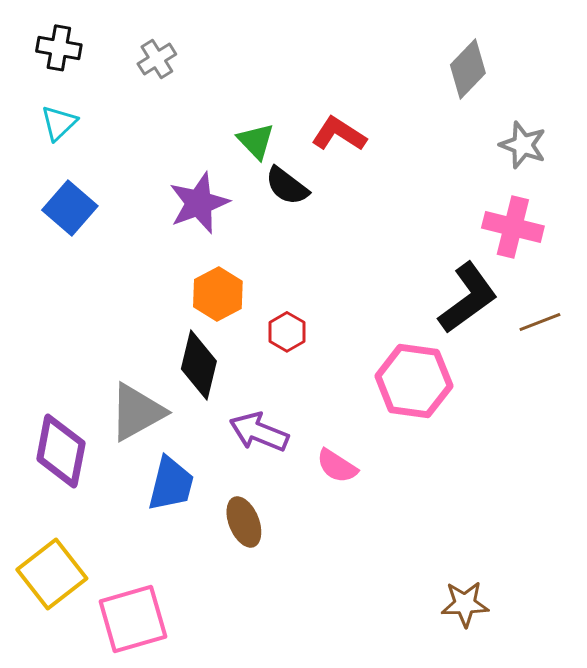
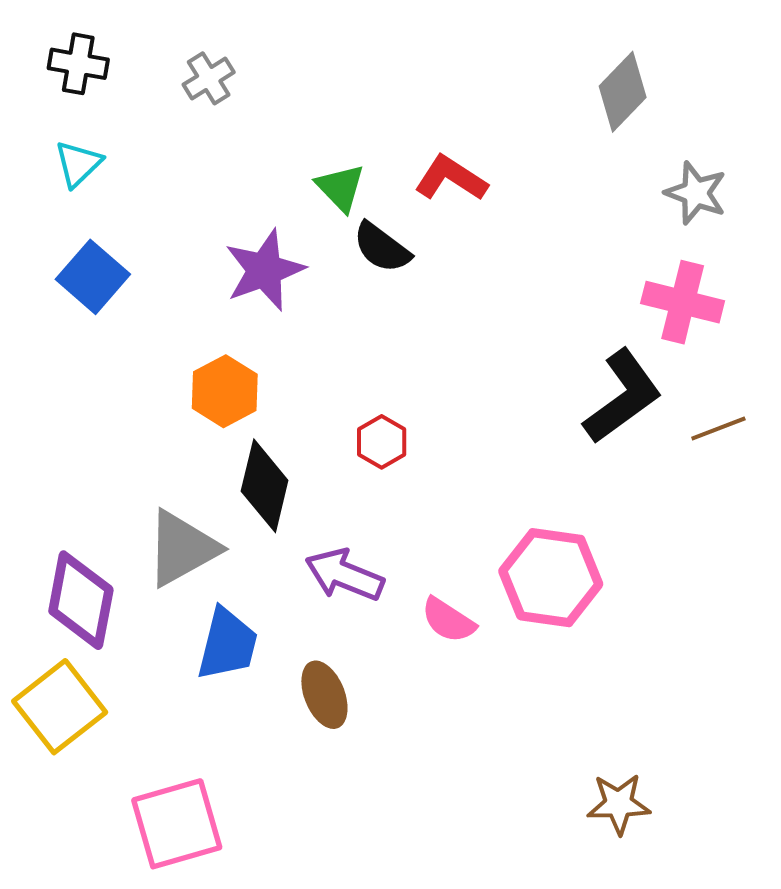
orange hexagon: (218, 294) -> (225, 391), moved
pink hexagon: (414, 381) -> (551, 578), moved
yellow square: (52, 574) -> (60, 707), moved

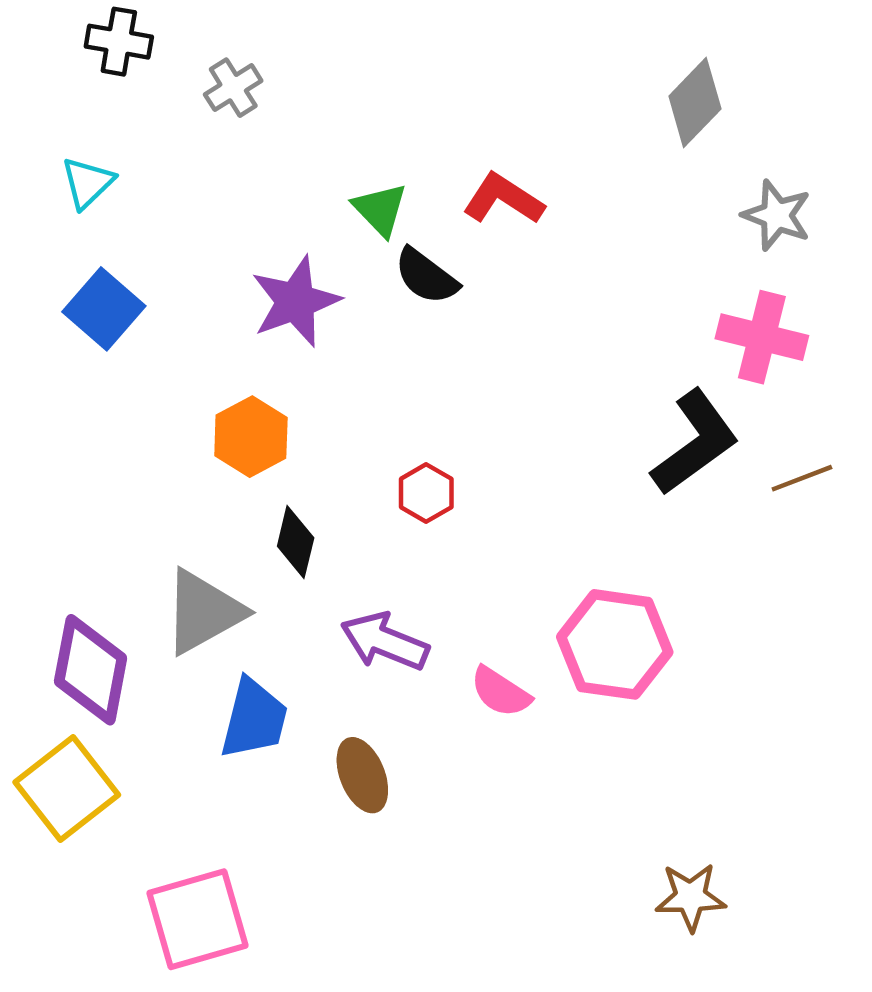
black cross: (78, 64) -> (119, 42), moved
black diamond: (265, 486) -> (296, 542), size x0.7

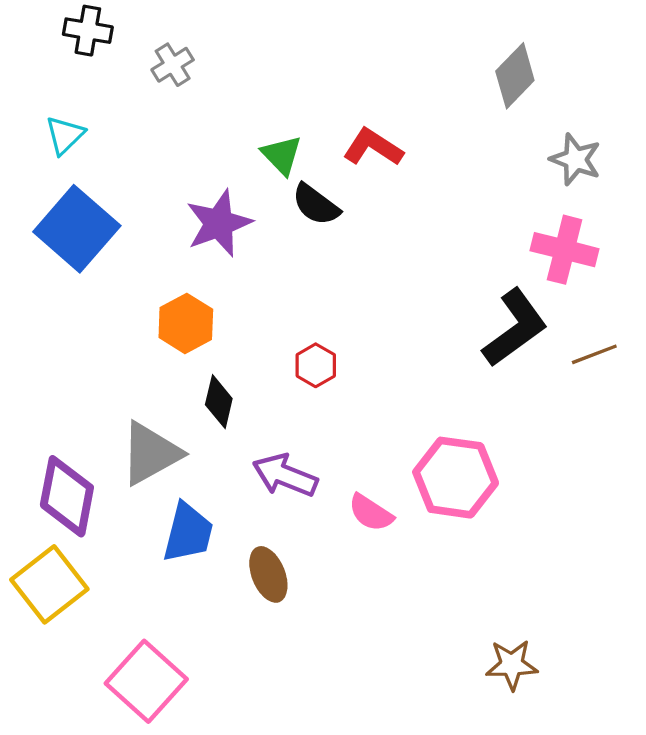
blue square: (104, 309) -> (77, 229), size x1.4
pink square: (198, 919) -> (146, 681), turned -32

